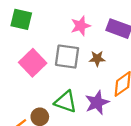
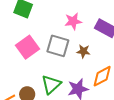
green triangle: (66, 102) -> (51, 84), turned 50

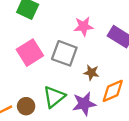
brown star: (83, 51) -> (91, 73), moved

